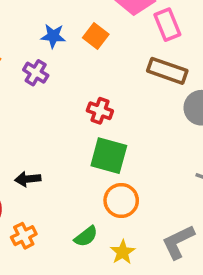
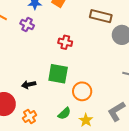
green square: (109, 156) -> (58, 74), moved

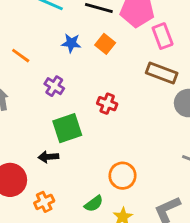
purple cross: (27, 24) -> (54, 86), moved
green square: (58, 74) -> (67, 128), moved, turned -35

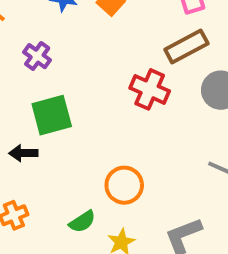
brown rectangle: (162, 73) -> (186, 46), turned -52
red cross: (107, 104) -> (150, 89), moved, size x1.4

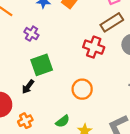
black arrow: (23, 153) -> (28, 87), turned -48
orange circle: (124, 185) -> (82, 89), moved

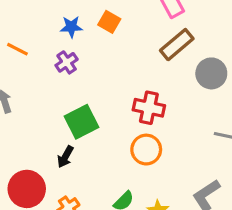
purple cross: (31, 34) -> (67, 62), moved, turned 32
red cross: (94, 47) -> (149, 108), moved

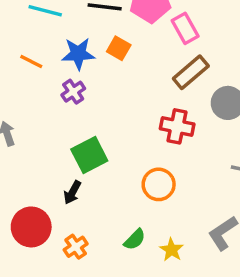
blue star: (71, 27) -> (78, 54), size x1.4
orange line: (17, 49) -> (31, 61), moved
red cross: (149, 108) -> (177, 126), moved

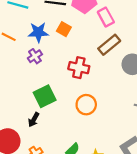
red cross: (177, 126) -> (79, 68), moved
orange circle: (159, 184) -> (86, 105), moved

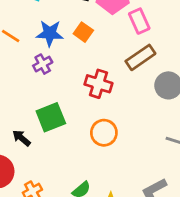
black arrow: (34, 120) -> (21, 138), moved, turned 96

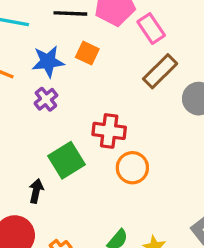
red cross: (98, 84) -> (109, 131), moved
black arrow: (21, 138) -> (36, 191), turned 72

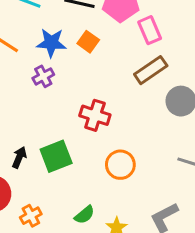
green square: (67, 160) -> (56, 156), moved
orange circle: (132, 168) -> (120, 165), moved

